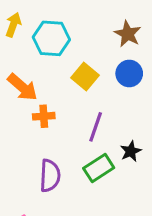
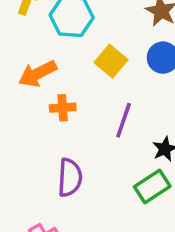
orange arrow: (22, 87) -> (38, 74), turned 112
green rectangle: (99, 168) -> (152, 186), moved

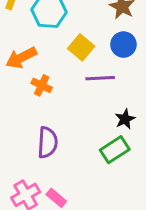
orange cross: (63, 108) -> (42, 85), turned 30
purple line: (124, 120) -> (100, 78), moved, turned 68

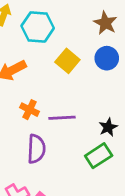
purple line: (100, 78) -> (62, 118), moved
orange cross: (42, 85) -> (30, 110), moved

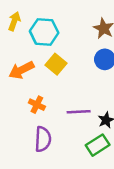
yellow square: (67, 61) -> (56, 64), moved
purple line: (62, 118) -> (79, 112), moved

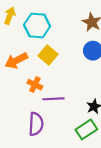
orange cross: (37, 105) -> (35, 85), moved
purple line: (79, 112) -> (53, 99), moved

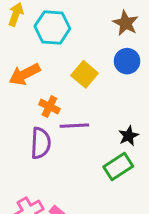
yellow square: (48, 55) -> (85, 74), moved
purple semicircle: (36, 124) -> (41, 143), moved

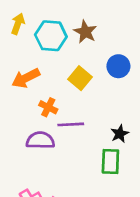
brown star: (126, 23) -> (85, 32), moved
purple semicircle: (41, 143) -> (40, 140), turned -92
green rectangle: (118, 167) -> (110, 162), turned -55

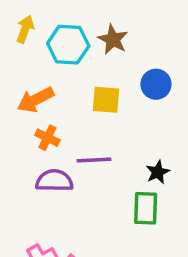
yellow square: (80, 78) -> (106, 100), turned -35
orange cross: (48, 107) -> (47, 138), moved

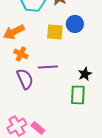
blue circle: (156, 84) -> (75, 24), moved
purple semicircle: (54, 181) -> (25, 79), turned 65

